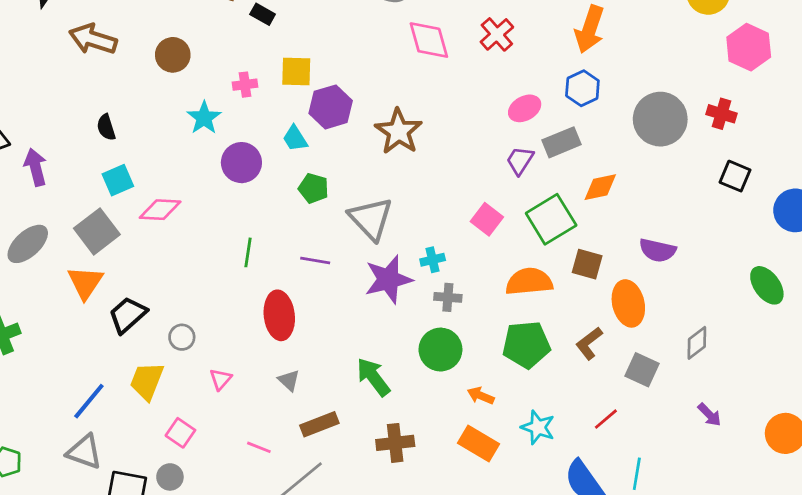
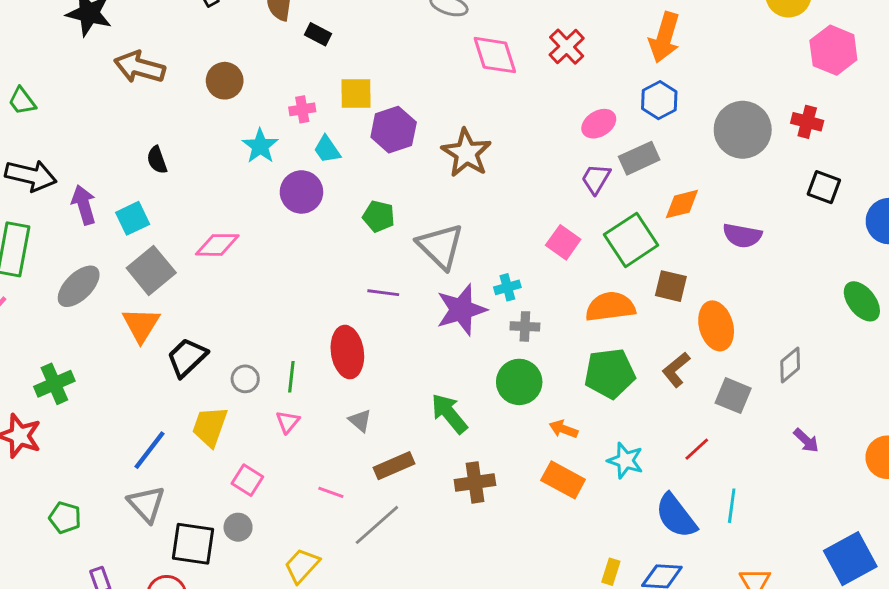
cyan trapezoid: (295, 138) -> (327, 149), moved
cyan square: (118, 180) -> (133, 218), moved
purple semicircle: (658, 250) -> (742, 235), moved
green line: (248, 252) -> (291, 377), moved
gray triangle: (84, 452) -> (146, 504), turned 30

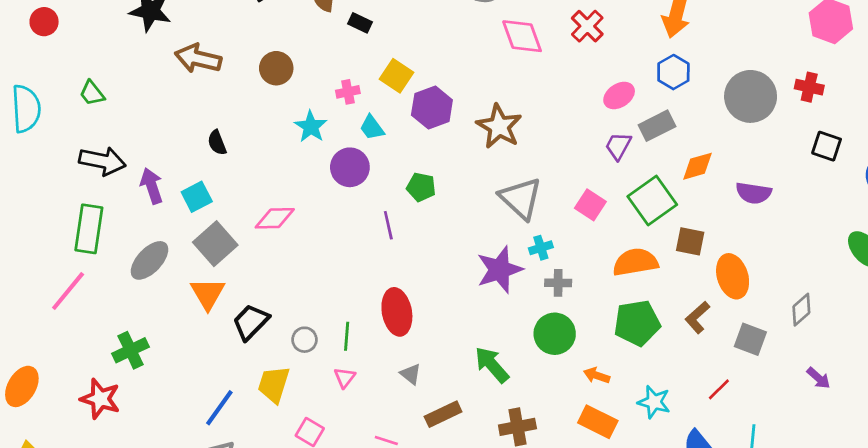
yellow square: (356, 94) -> (397, 76), turned 36
gray triangle: (440, 246) -> (521, 198), moved
purple line: (383, 293) -> (388, 225), moved, turned 72

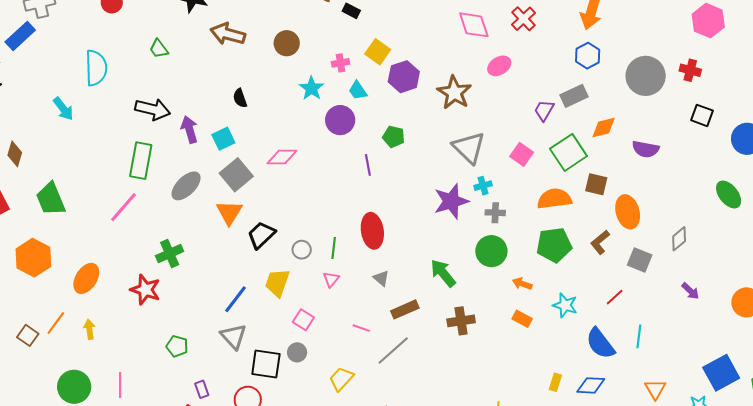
green trapezoid: (92, 93) -> (159, 49), moved
pink ellipse: (619, 95) -> (499, 66), moved
orange rectangle: (598, 422) -> (522, 319), size x0.7

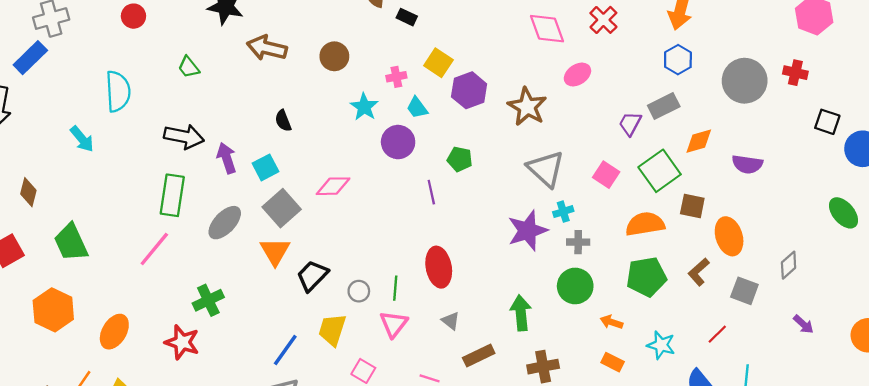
black square: (702, 115) -> (827, 122), moved
green arrow: (443, 273) -> (521, 313), turned 36
pink triangle: (331, 279) -> (394, 324), size x1.5

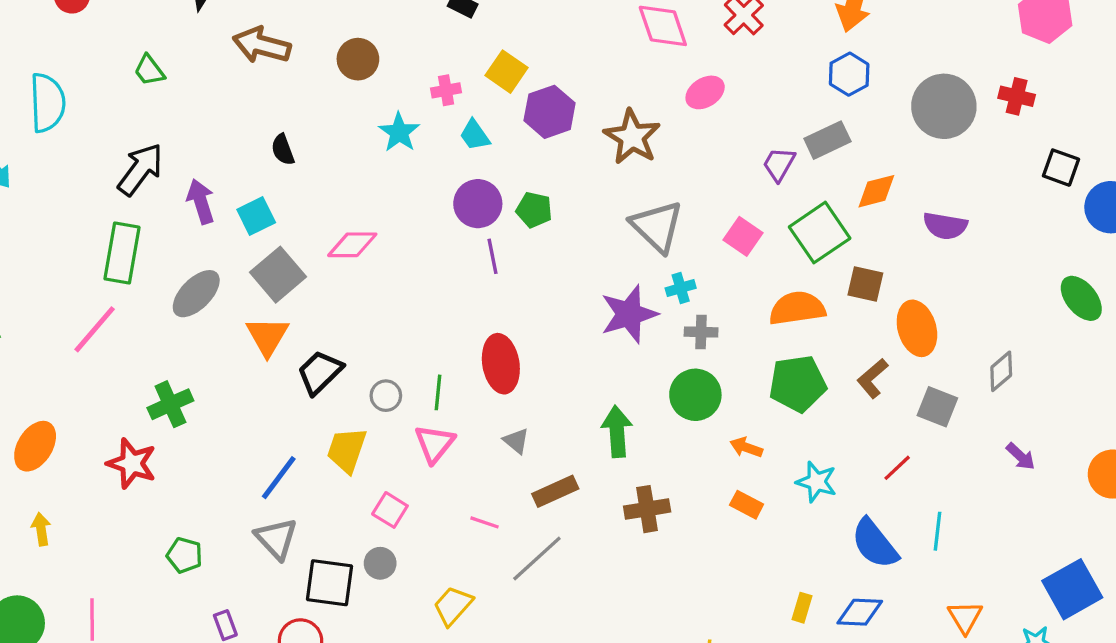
black arrow: (184, 137) -> (140, 169), turned -66
purple circle: (398, 142) -> (478, 204), moved

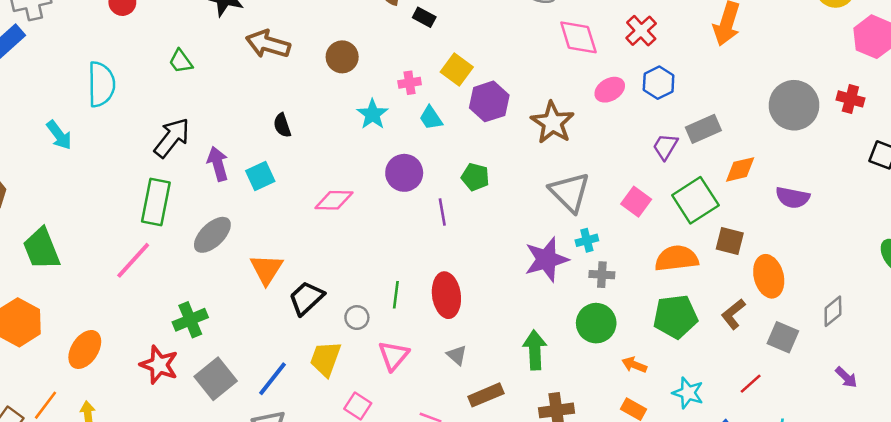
blue hexagon: (849, 74) -> (659, 83), moved
purple circle: (478, 204) -> (404, 173), moved
gray square: (278, 275) -> (216, 379), moved
green line: (438, 392) -> (396, 295), moved

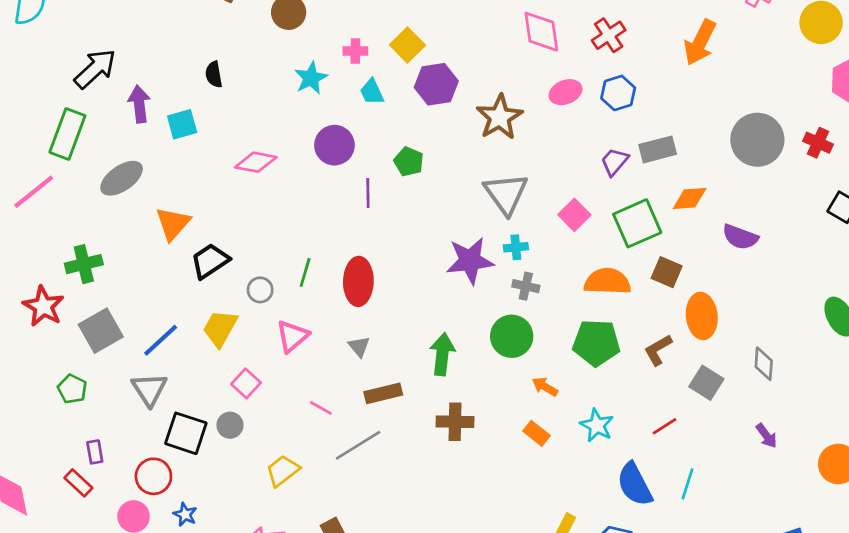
gray diamond: (833, 311) -> (764, 364), turned -56

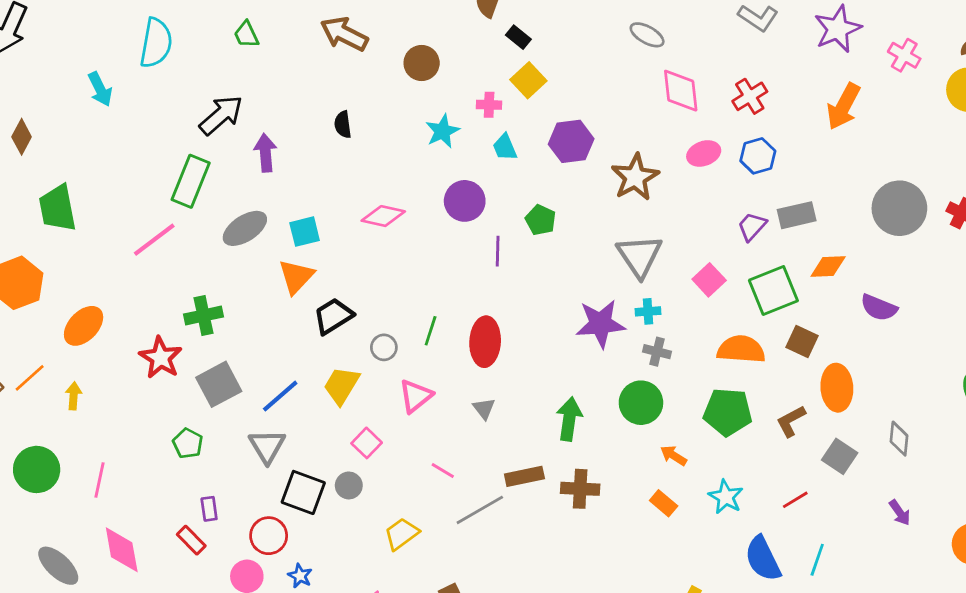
yellow square: (407, 45) -> (528, 80), moved
cyan square: (182, 124) -> (305, 232), moved
brown rectangle: (383, 393) -> (524, 476), moved

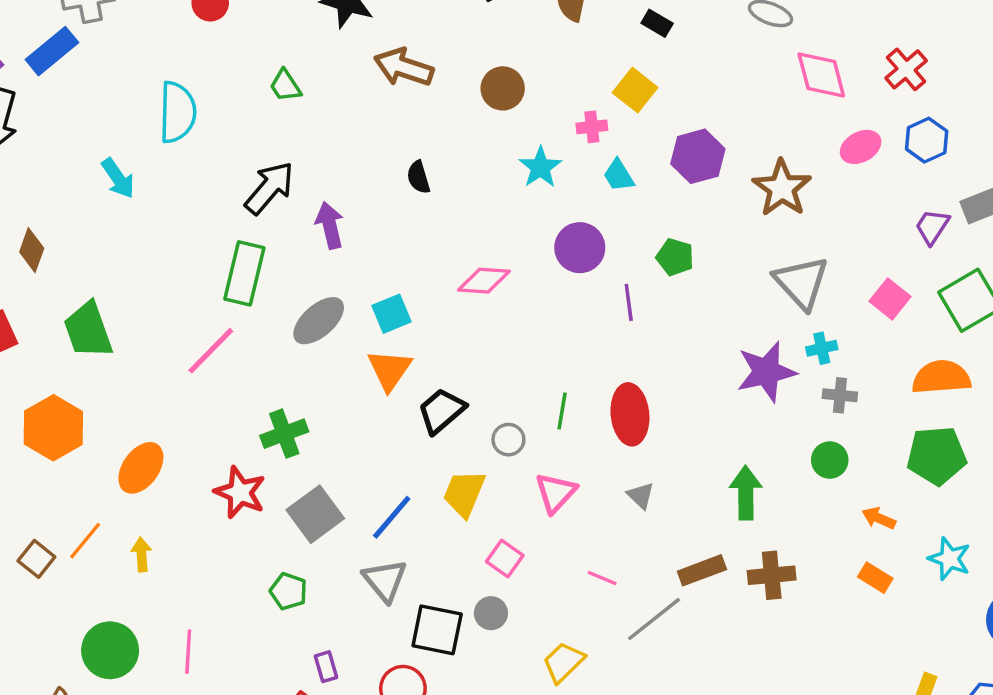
black rectangle: (518, 37) -> (657, 23), moved
green circle: (641, 403) -> (830, 460), size x0.7

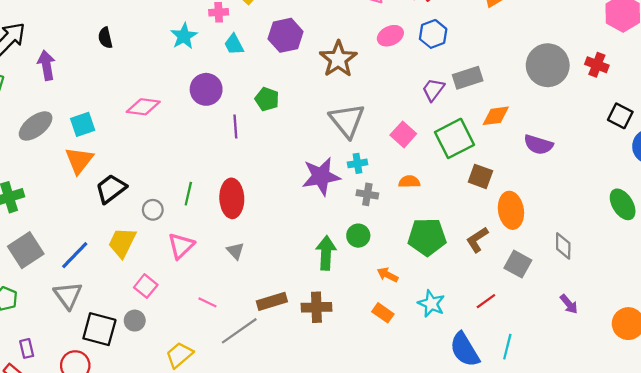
orange semicircle: (941, 377) -> (409, 182), moved, size x0.6
green arrow: (746, 493) -> (326, 253), moved

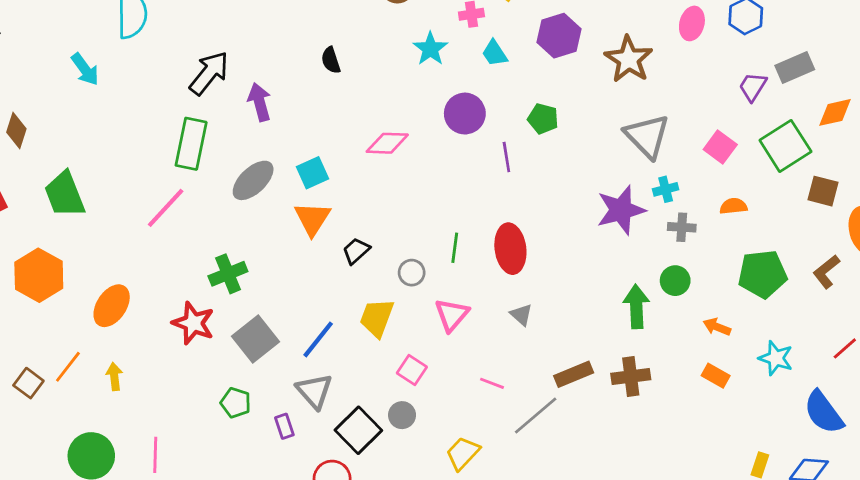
pink ellipse: (390, 36) -> (692, 23), turned -45
black trapezoid: (111, 189) -> (356, 251), size x0.7
black square: (99, 329) -> (358, 430), turned 36
purple rectangle: (27, 348) -> (284, 426), moved

